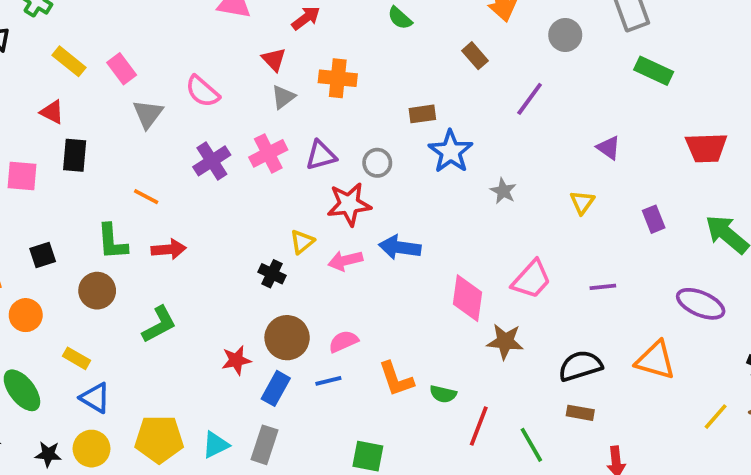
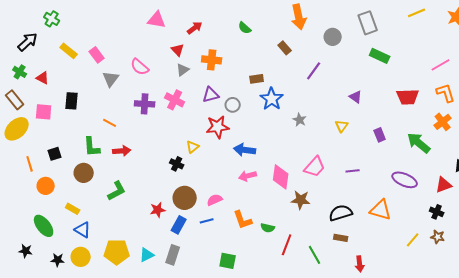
red triangle: (52, 112) -> (43, 78), moved
pink cross: (268, 153) -> (175, 100), turned -36
purple triangle: (321, 155) -> (211, 95), moved
purple cross: (212, 161) -> (145, 104), turned 36
pink arrow: (345, 261) -> (248, 176), moved

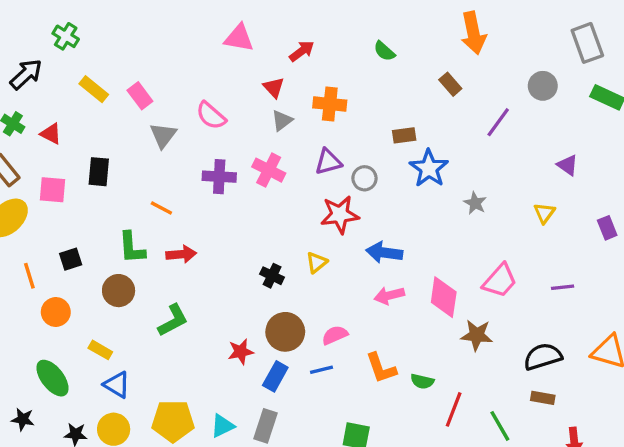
gray circle: (333, 37) -> (543, 86), moved
yellow triangle: (193, 147) -> (317, 262), moved

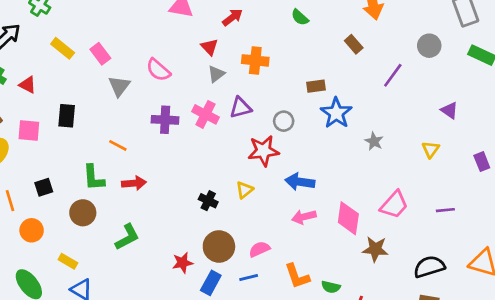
purple triangle: (328, 162) -> (241, 108), moved

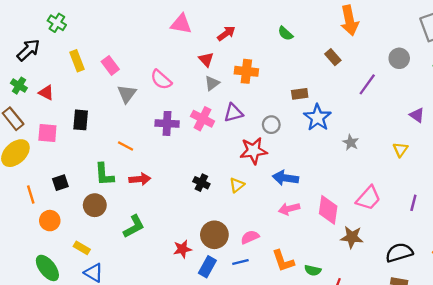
yellow rectangle: (63, 48) -> (77, 61), turned 30
black cross: (208, 201) -> (201, 183), moved
purple line: (445, 210) -> (413, 203), turned -70

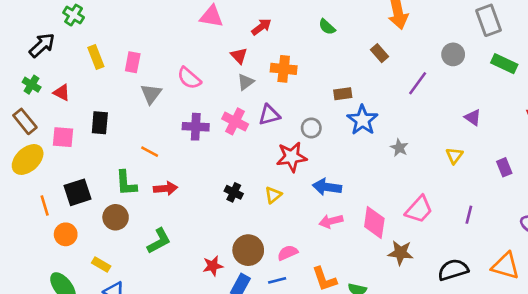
pink rectangle: (110, 65) -> (133, 62), turned 48
black square: (60, 183) -> (77, 192), size x1.5

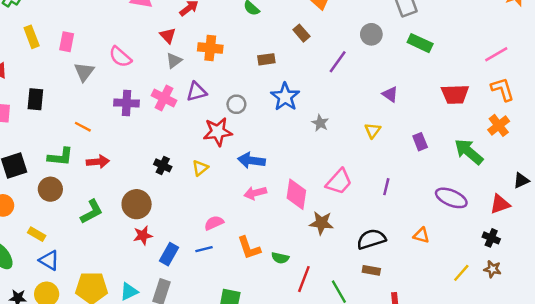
brown rectangle: (343, 94) -> (266, 59), moved
green L-shape: (126, 183) -> (60, 157), turned -80
brown circle: (248, 250) -> (137, 204), moved
orange triangle: (506, 266) -> (421, 235), size x0.6

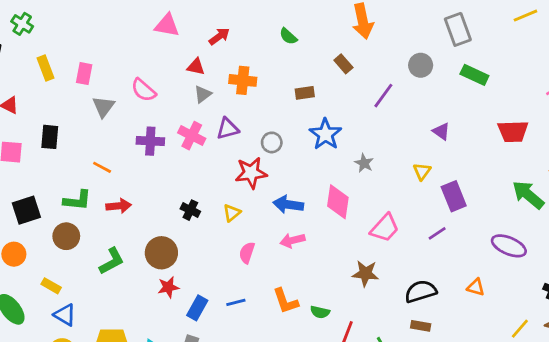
red triangle: (168, 36) -> (196, 67), turned -35
purple rectangle: (420, 142) -> (454, 196), moved, size x1.5
purple line: (386, 187) -> (437, 233), turned 42
pink diamond: (296, 194) -> (338, 202), moved
pink semicircle: (214, 223) -> (247, 253), moved, turned -48

